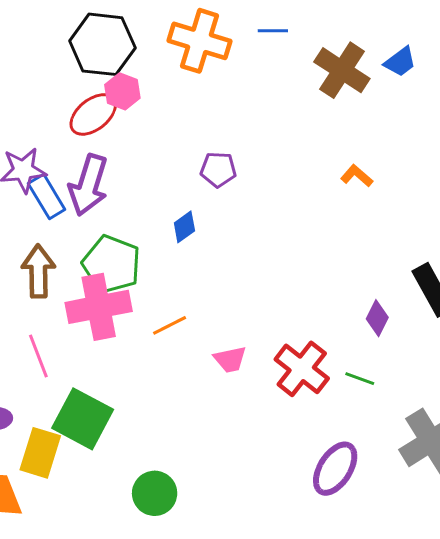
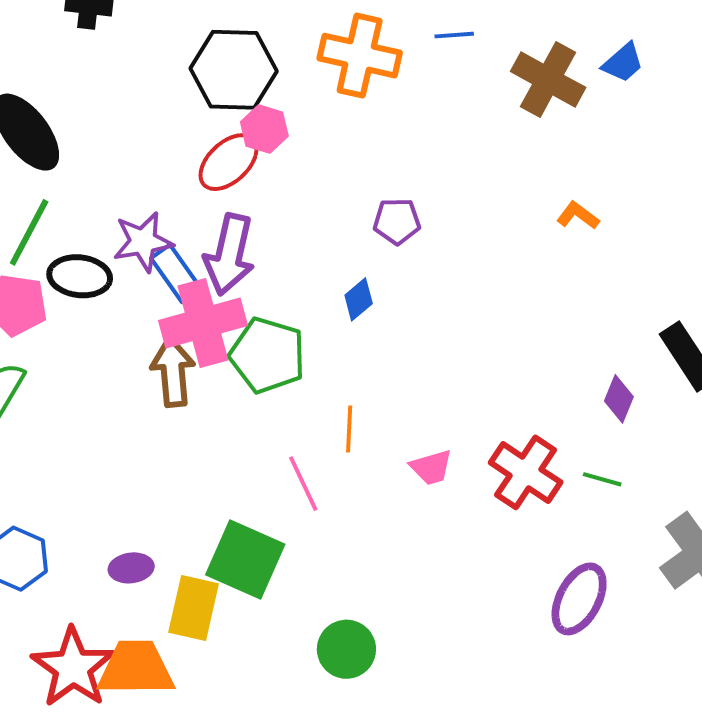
pink cross: (99, 307) -> (203, 323), moved
orange line: (170, 325) -> (349, 429), turned -56
pink line: (38, 356) -> (303, 484), moved

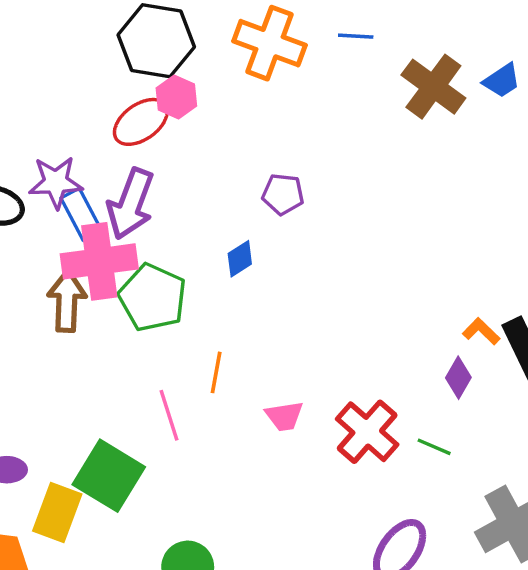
orange L-shape: (578, 216) -> (481, 331), moved

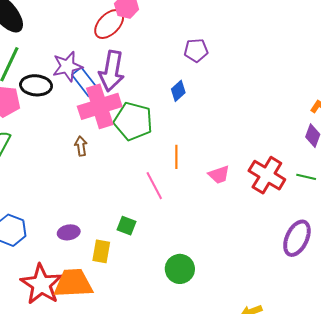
brown arrow: (67, 301) -> (81, 146), moved, size x0.6
green square: (109, 476) -> (126, 226), size x0.5
yellow rectangle: (57, 513) -> (101, 251), size x0.7

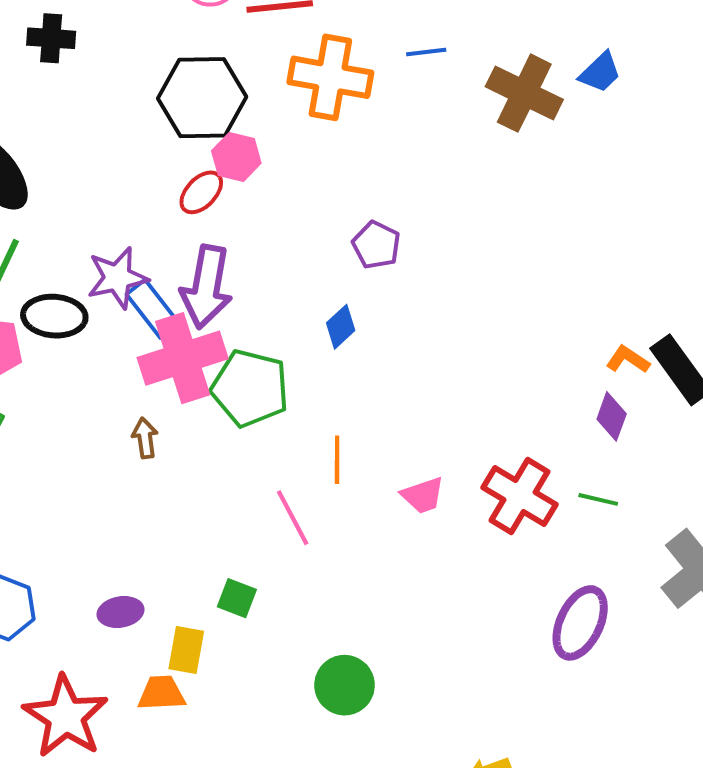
red ellipse: (109, 24) -> (201, 192), size x0.7
purple pentagon: (196, 50) -> (376, 245), turned 30
orange trapezoid: (73, 283) -> (161, 693), moved, size x0.6

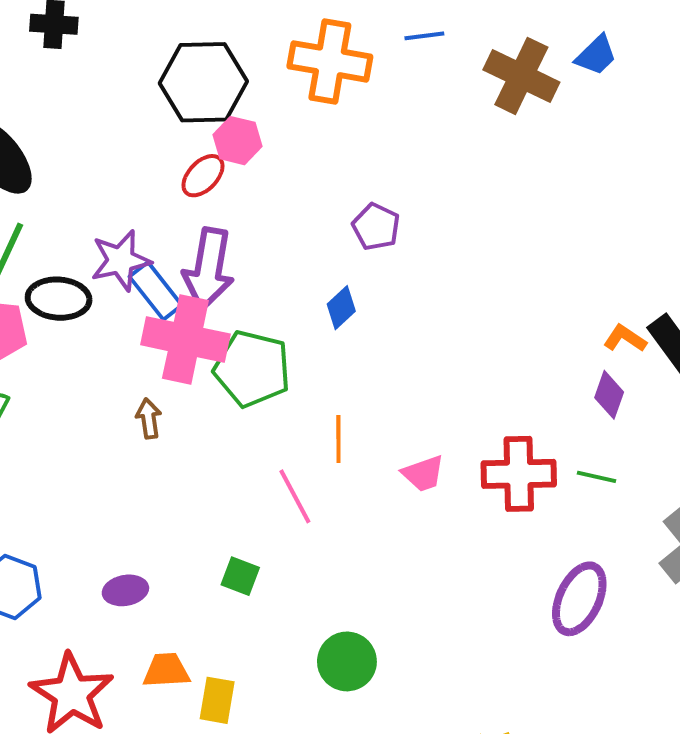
pink cross: (183, 358) -> (185, 339), turned 30
red cross: (520, 496) -> (519, 474), turned -32
yellow rectangle: (186, 650) -> (217, 700), moved

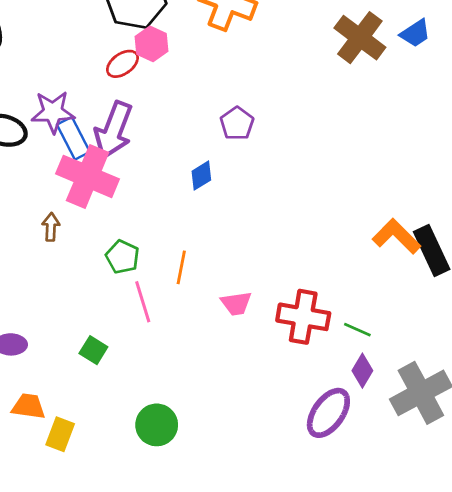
orange L-shape: (625, 339) -> (396, 236), size x1.6
green pentagon: (252, 369) -> (122, 257), moved, size x0.6
purple diamond: (609, 395) -> (362, 371), moved

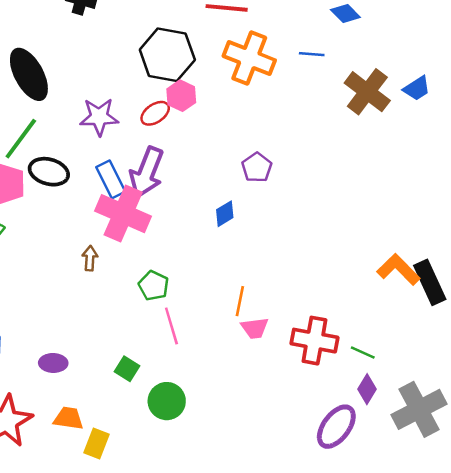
purple star: (53, 112) -> (99, 117), moved
orange line: (181, 267) -> (240, 301), moved
green circle: (157, 425) -> (167, 401), moved

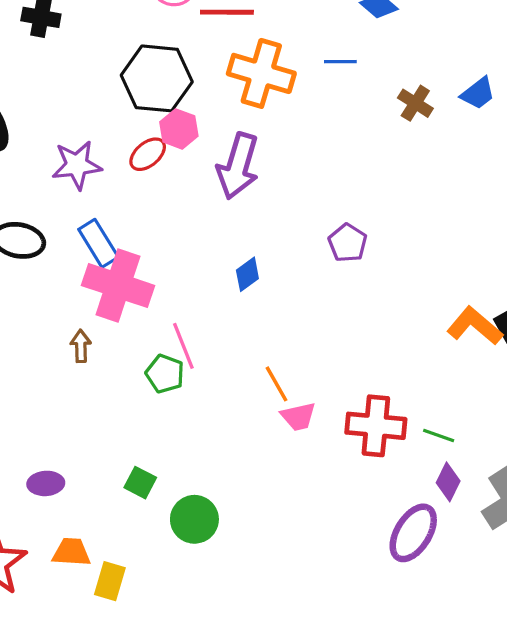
brown cross: (367, 92) -> (415, 103), size x0.6
purple pentagon: (257, 167) -> (348, 243), moved
purple arrow: (147, 172) -> (238, 166), moved
orange line: (240, 301) -> (276, 384), turned -36
pink line: (171, 326) -> (183, 346), moved

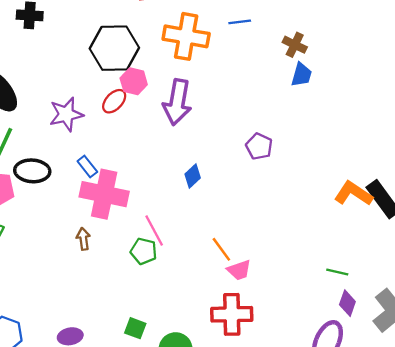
blue trapezoid: (478, 93) -> (301, 75), moved, turned -30
blue rectangle: (98, 243) -> (87, 167), size x0.7
red cross: (376, 426) -> (232, 314), moved

